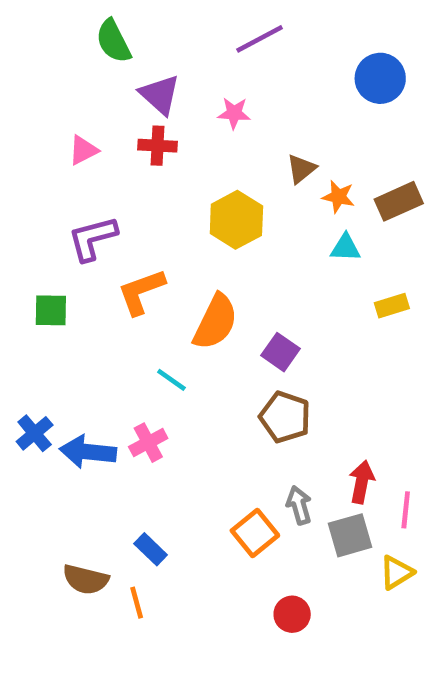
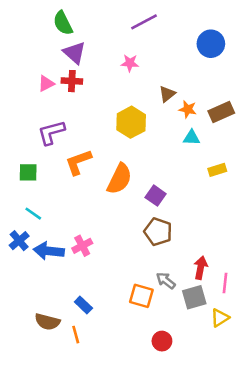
purple triangle: (160, 95) -> (74, 53), moved
red cross: (158, 146) -> (72, 81), moved
cyan line: (171, 380) -> (33, 214), moved
gray arrow: (299, 505) -> (166, 281), turned -36
orange square: (255, 533) -> (141, 296), turned -35

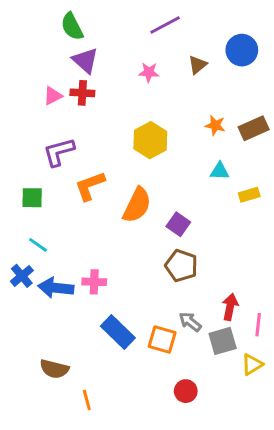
brown triangle: (167, 94) -> (198, 65), moved
cyan triangle: (192, 138) -> (220, 171), moved
pink cross: (82, 246) -> (94, 282), turned 30
blue rectangle: (83, 305) -> (118, 332), moved, size x1.6
orange line: (76, 335) -> (87, 400), moved

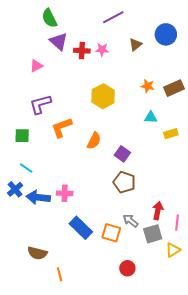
red cross: (82, 93) -> (82, 51), moved
orange semicircle: (137, 205) -> (94, 141), size x0.7

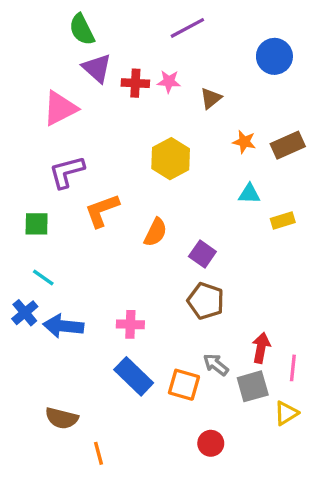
brown triangle: (136, 45) -> (211, 98), moved
pink triangle: (36, 66) -> (60, 108), size x1.6
pink cross: (65, 193) -> (130, 324), moved

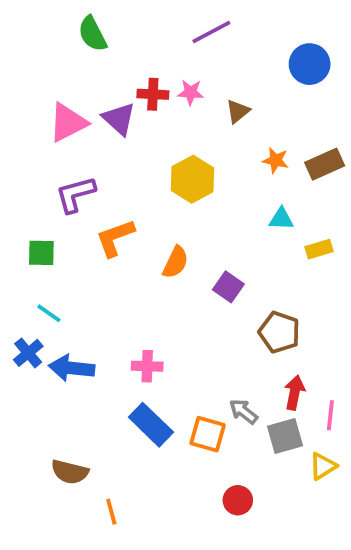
purple triangle: (97, 68) -> (119, 119), moved
brown pentagon: (206, 301) -> (279, 332), moved

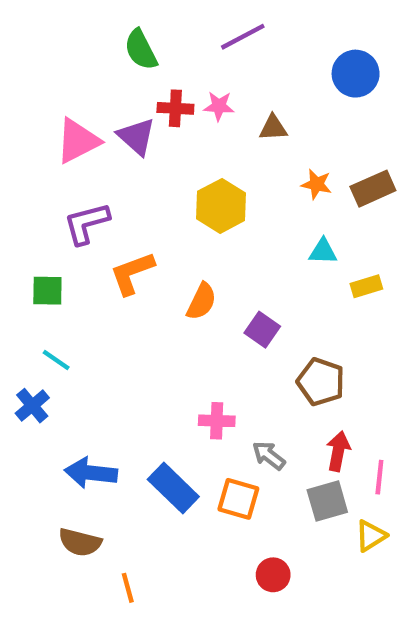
green semicircle: (92, 34) -> (141, 50), moved
brown triangle: (238, 111) -> (273, 128), turned 36
pink cross: (147, 366) -> (217, 421), moved
blue arrow: (72, 368) -> (91, 473), moved
gray arrow: (243, 411) -> (269, 455), moved

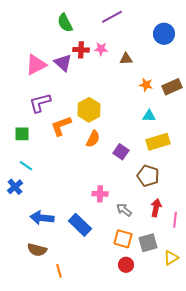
yellow hexagon: (221, 206) -> (89, 110), moved
yellow rectangle: (366, 286) -> (158, 142), moved, size x1.6
orange square: (238, 499) -> (123, 239), moved
gray square: (327, 501) -> (148, 243), moved
yellow triangle: (371, 536) -> (171, 258), moved

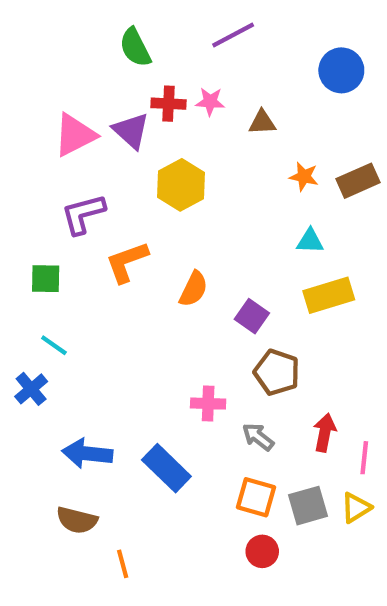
yellow hexagon: (89, 110) -> (181, 185), moved
brown pentagon: (148, 176) -> (277, 372), moved
yellow triangle: (171, 258) -> (356, 508), moved

